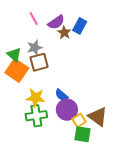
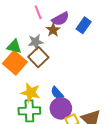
brown star: (64, 32) -> (53, 30), moved
green triangle: (14, 55) -> (14, 47), turned -35
brown square: (39, 62) -> (38, 57), turned -36

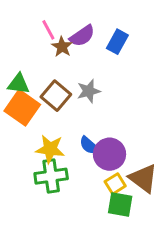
brown star: (53, 30) -> (62, 47), moved
gray star: (36, 42) -> (89, 91), moved
purple circle: (61, 108) -> (109, 154), moved

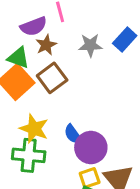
purple semicircle: (82, 36) -> (34, 26), moved
brown star: (62, 47) -> (46, 45), moved
gray star: (89, 91) -> (90, 45), moved

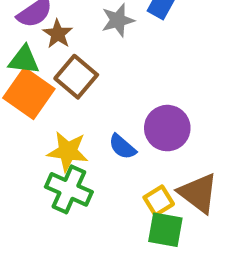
purple circle: (91, 148) -> (167, 128), moved
green cross: (29, 155) -> (69, 189), turned 32

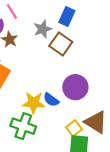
brown square: (76, 77) -> (61, 44), moved
yellow star: (68, 151) -> (34, 103), moved

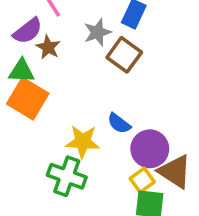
purple circle: (75, 87) -> (150, 149), moved
blue semicircle: (51, 100) -> (119, 123), moved

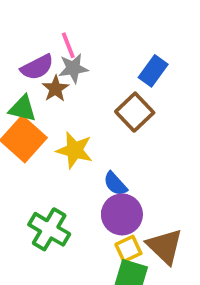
gray star: (97, 32) -> (73, 68), moved
yellow star: (83, 142) -> (74, 150), moved
purple circle: (150, 149) -> (122, 214), moved

